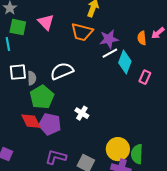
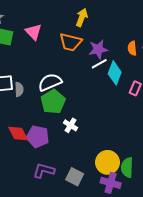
green pentagon: (42, 97) -> (53, 102), moved

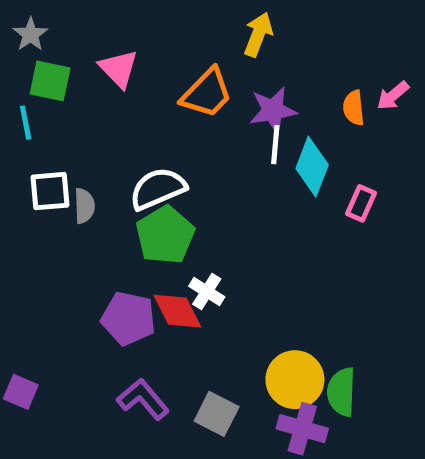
yellow arrow: (82, 17) -> (258, 34), moved
orange trapezoid: (71, 42) -> (207, 93), turned -60
white line: (99, 64) -> (275, 145), turned -56
red diamond: (18, 134) -> (177, 311), moved
purple L-shape: (44, 171) -> (143, 399), turned 35

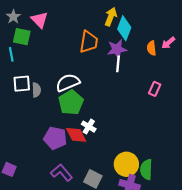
pink triangle: (119, 69) -> (40, 20), moved
orange trapezoid: (207, 93) -> (89, 42), turned -35
cyan diamond: (312, 167) -> (124, 28), moved

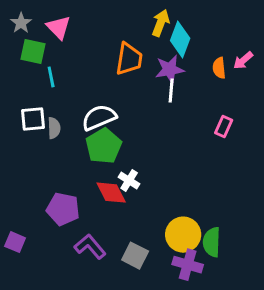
cyan line: (11, 54) -> (51, 77), moved
purple pentagon: (55, 138) -> (63, 209), moved

